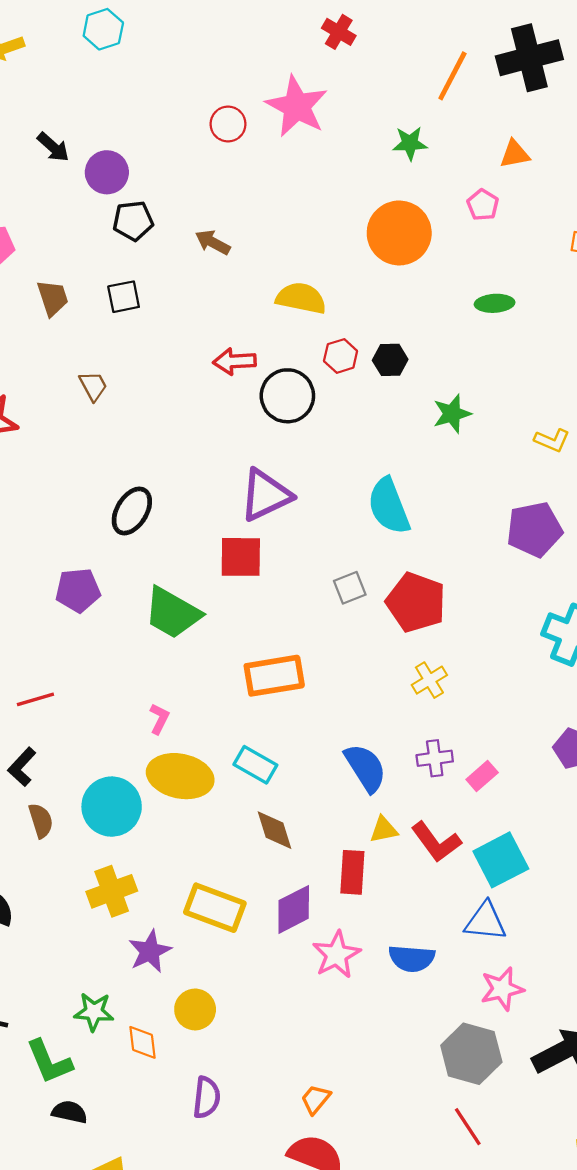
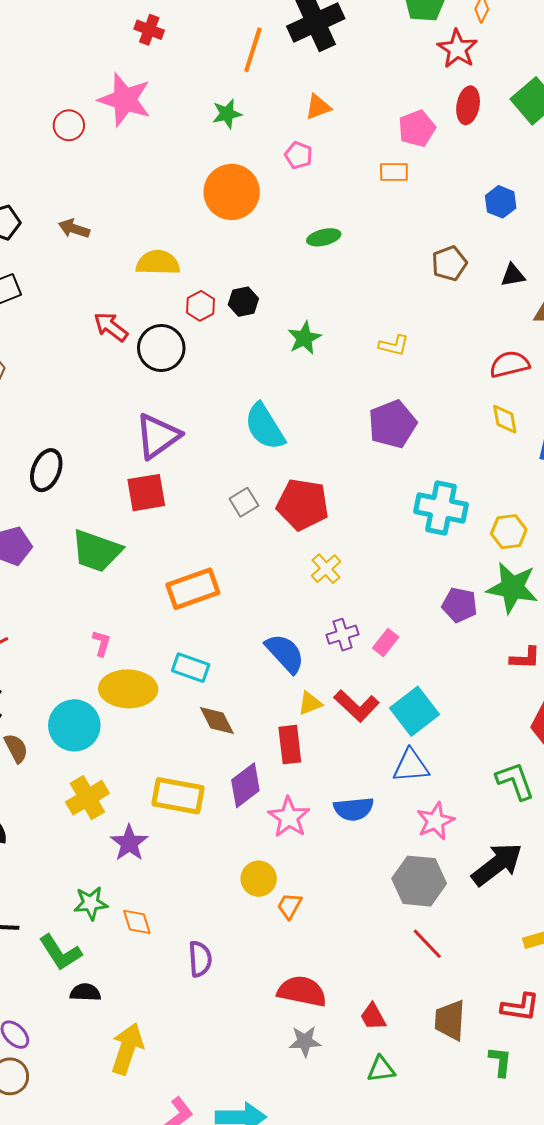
red arrow: (234, 361) -> (111, 327), turned 51
yellow circle: (195, 1009) -> (259, 879), moved
orange trapezoid: (316, 1099) -> (290, 906), moved

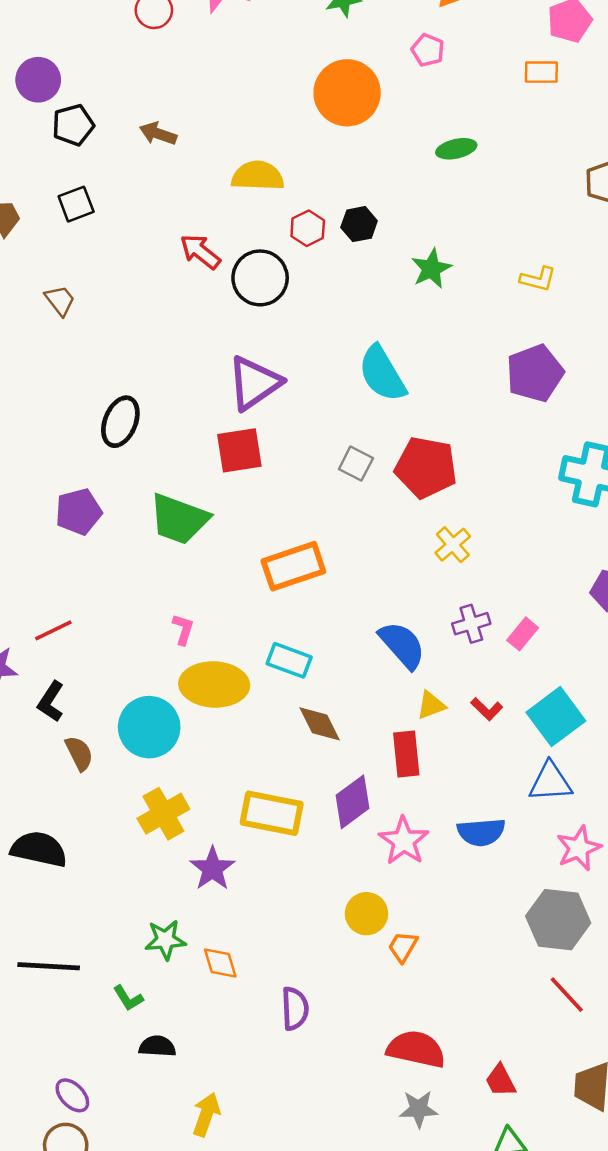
gray square: (244, 502) -> (356, 464), turned -32
red L-shape: (357, 706) -> (487, 709), size x0.6
green L-shape: (60, 953) -> (128, 998), size x0.6
yellow arrow: (127, 1049) -> (206, 1114), size x0.7

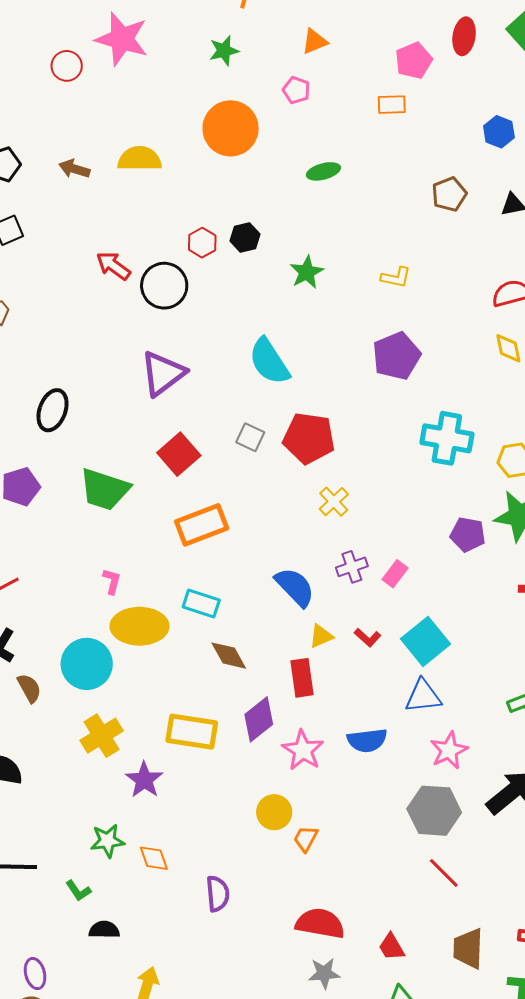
yellow semicircle: (258, 176) -> (140, 159), moved
red square: (239, 450) -> (179, 454), moved, turned -30
purple ellipse: (72, 1095) -> (35, 974), turned 32

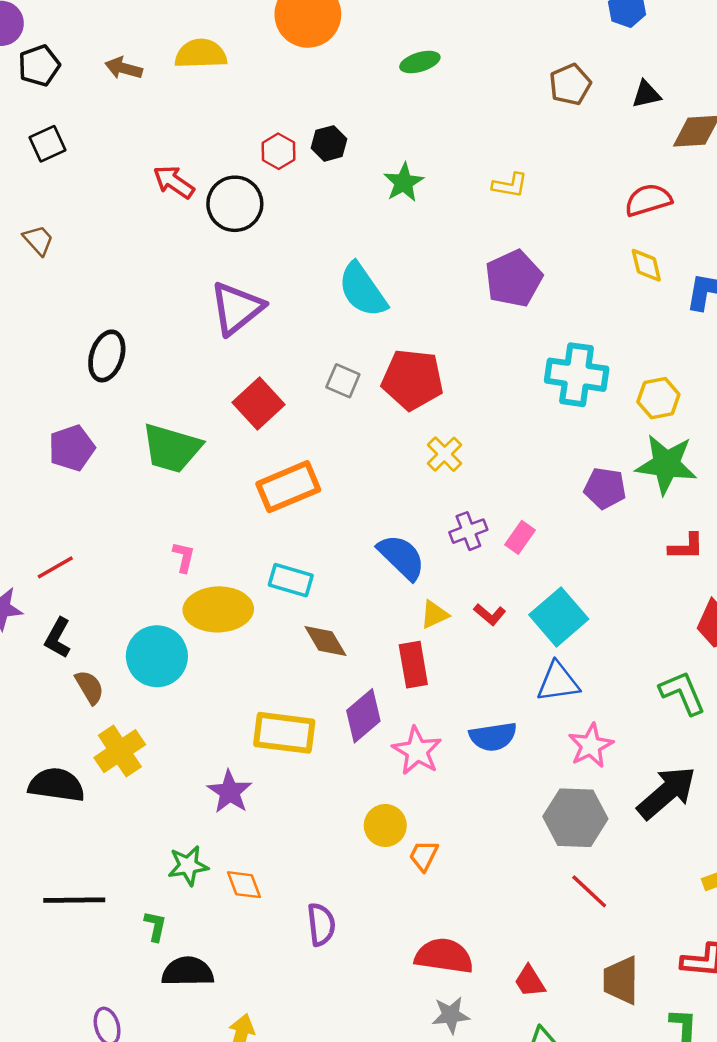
yellow cross: (102, 736) -> (120, 751), moved
green L-shape: (78, 891) -> (155, 926), turned -132
black semicircle: (104, 930) -> (188, 972), size x1.4

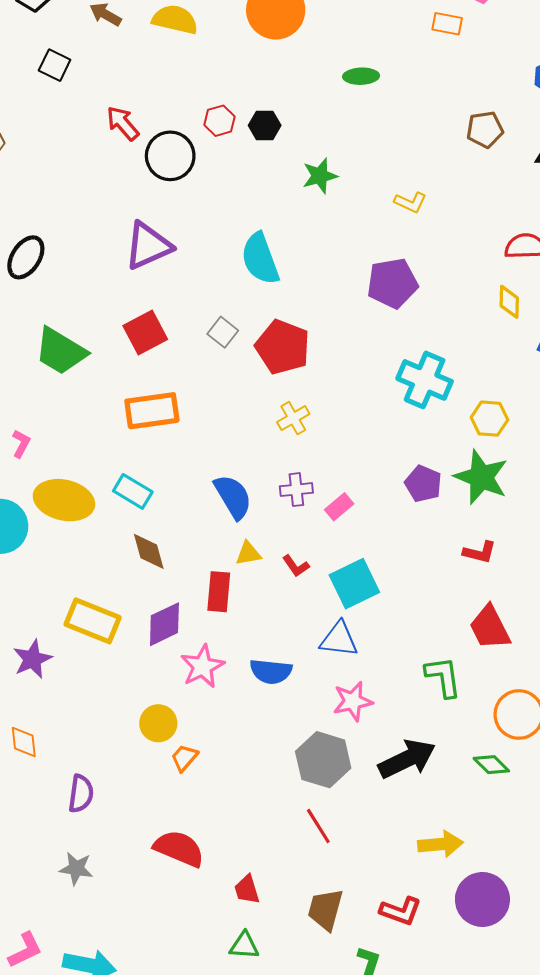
black square: (47, 144) -> (55, 65), moved, turned 36
pink L-shape: (184, 557) -> (21, 444), moved
gray star: (451, 1015) -> (76, 868), moved

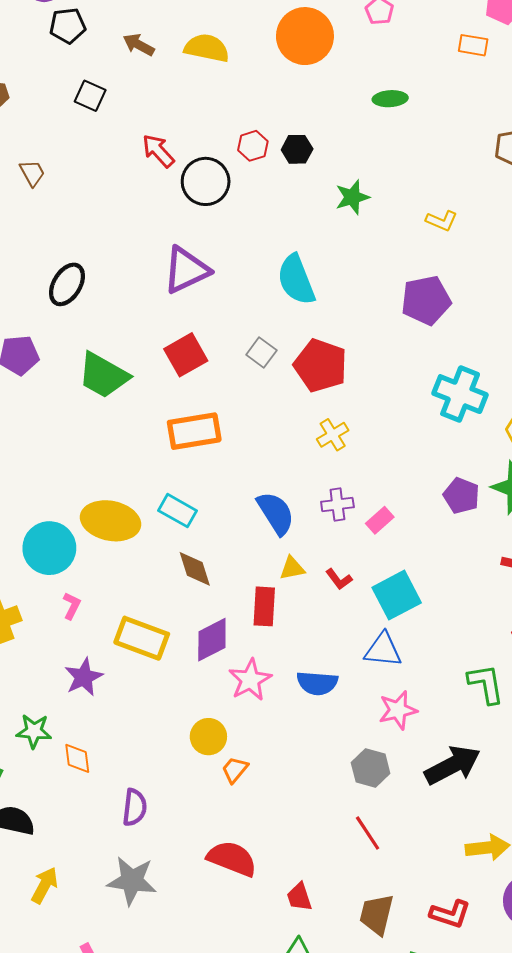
pink L-shape: (21, 444) -> (72, 606), moved
gray hexagon: (323, 760) -> (371, 768), size x0.7
gray star: (76, 868) -> (132, 881), size x1.5

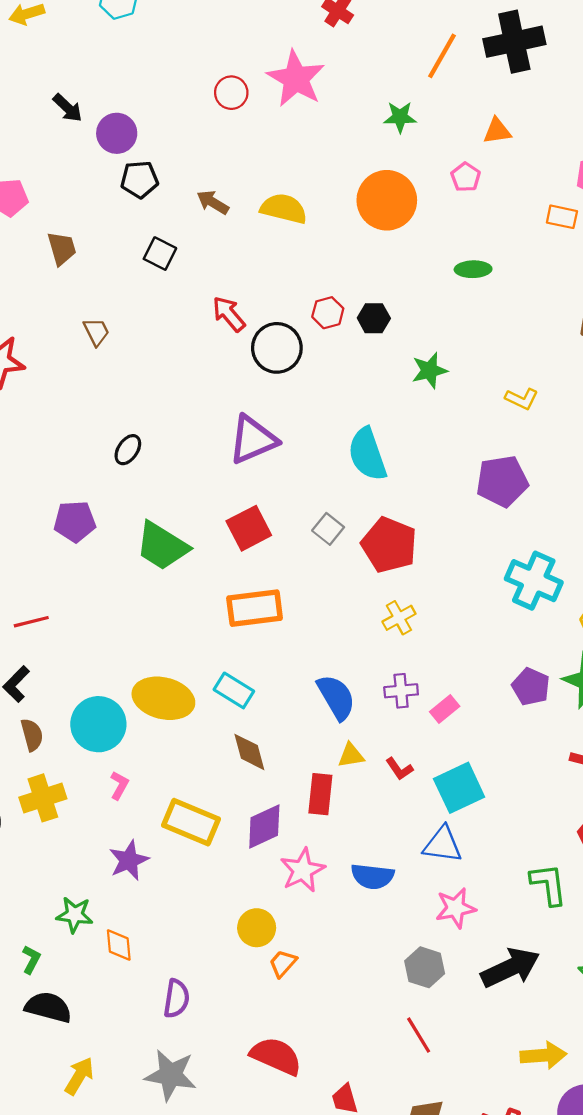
black ellipse: (67, 284) -> (128, 450), size x0.7

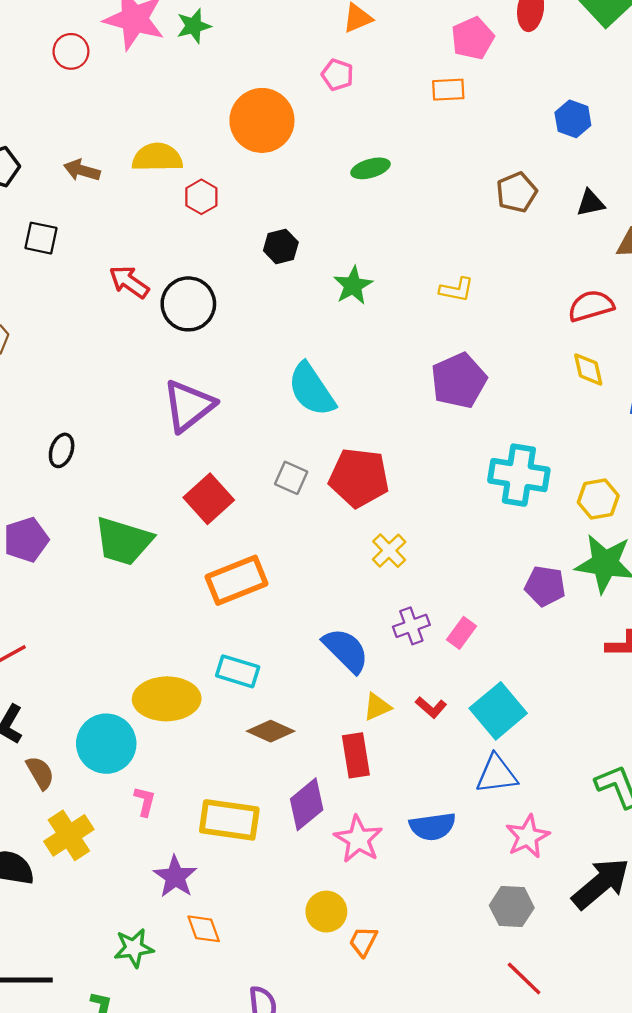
green star: (400, 117) -> (194, 26), moved
red hexagon: (328, 313) -> (201, 197), moved
brown diamond: (249, 752) -> (271, 731), turned -36
orange diamond: (119, 945) -> (204, 929), moved

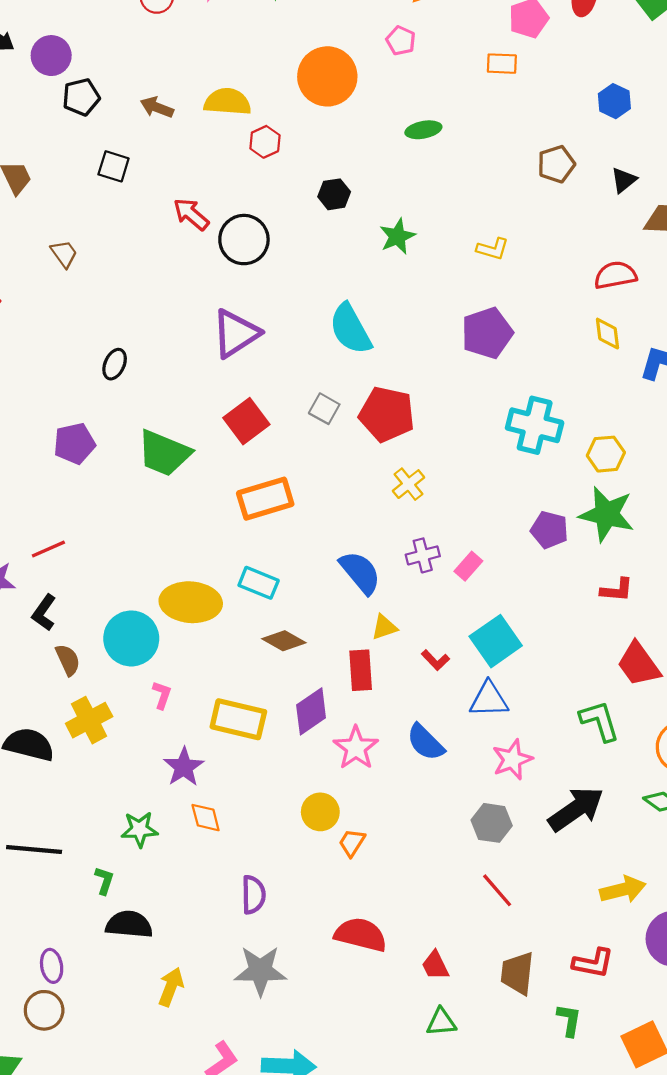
black triangle: (591, 203) -> (624, 180), turned -32
red L-shape: (431, 707) -> (435, 660), moved
blue semicircle: (433, 826) -> (425, 742), turned 48

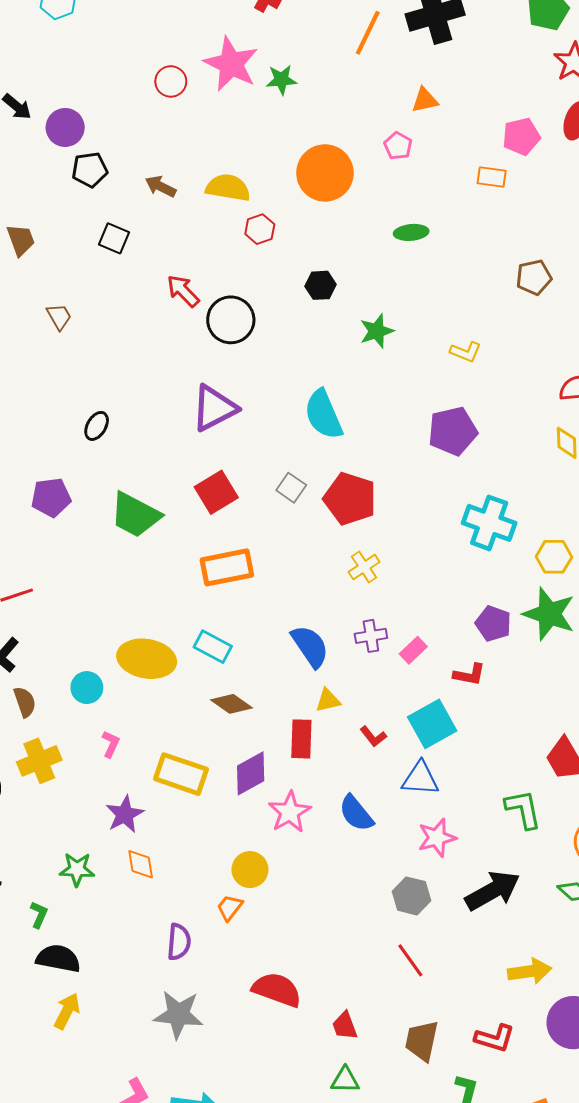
red L-shape: (617, 590) -> (469, 675), moved
cyan circle: (131, 638) -> (87, 688), size x0.6
orange trapezoid: (352, 843) -> (230, 907), moved
yellow arrow: (171, 987) -> (67, 1011), moved

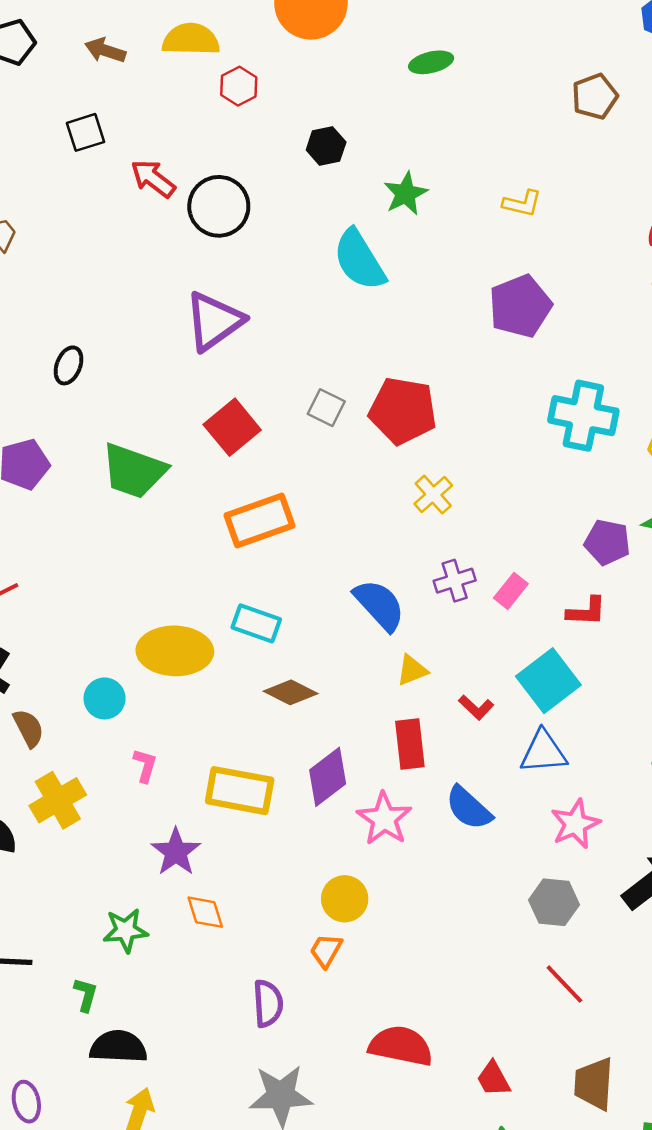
black square: (114, 238) -> (85, 132), moved, turned -32
cyan semicircle: (323, 414) -> (359, 260), moved
red rectangle: (301, 739) -> (410, 744), moved

